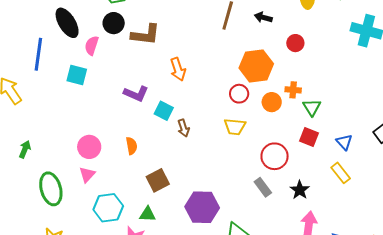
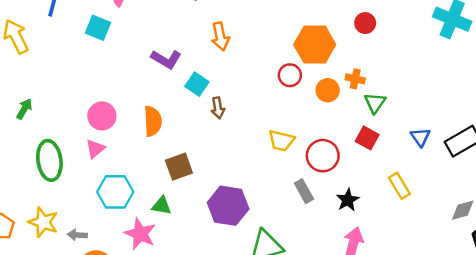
yellow trapezoid: (235, 127) -> (281, 141), moved
blue triangle: (344, 142) -> (420, 137), moved
orange semicircle: (131, 146) -> (153, 121), size x1.4

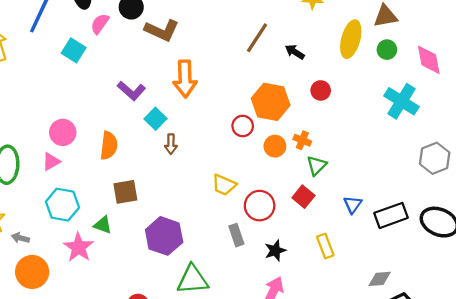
orange arrow: (220, 36) -> (185, 79), size x1.4

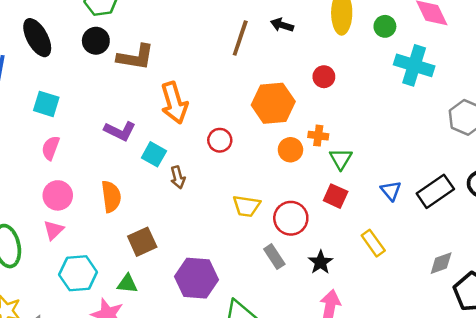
pink semicircle: (100, 24) -> (51, 148), moved
green circle: (387, 50) -> (385, 26), moved
black arrow: (295, 52) -> (282, 25), moved
red circle: (243, 126) -> (220, 140), moved

